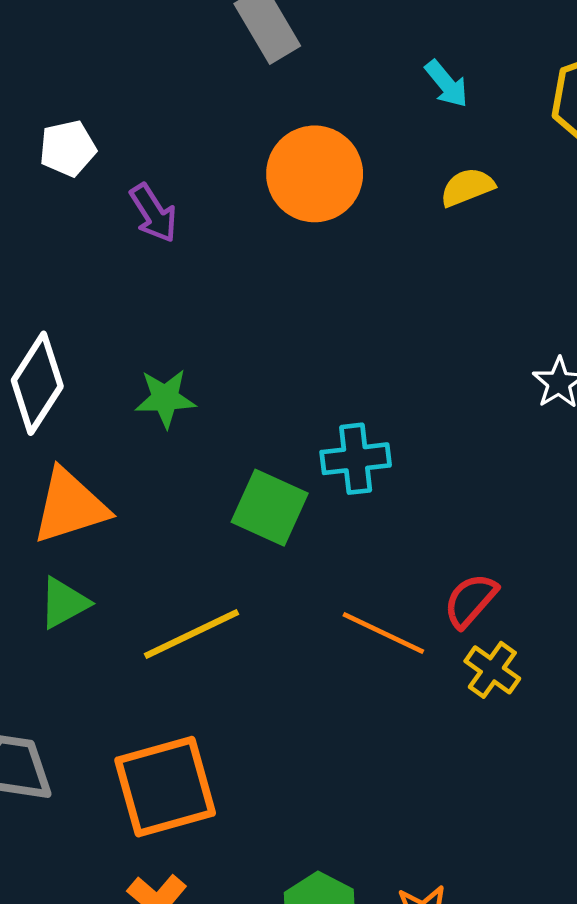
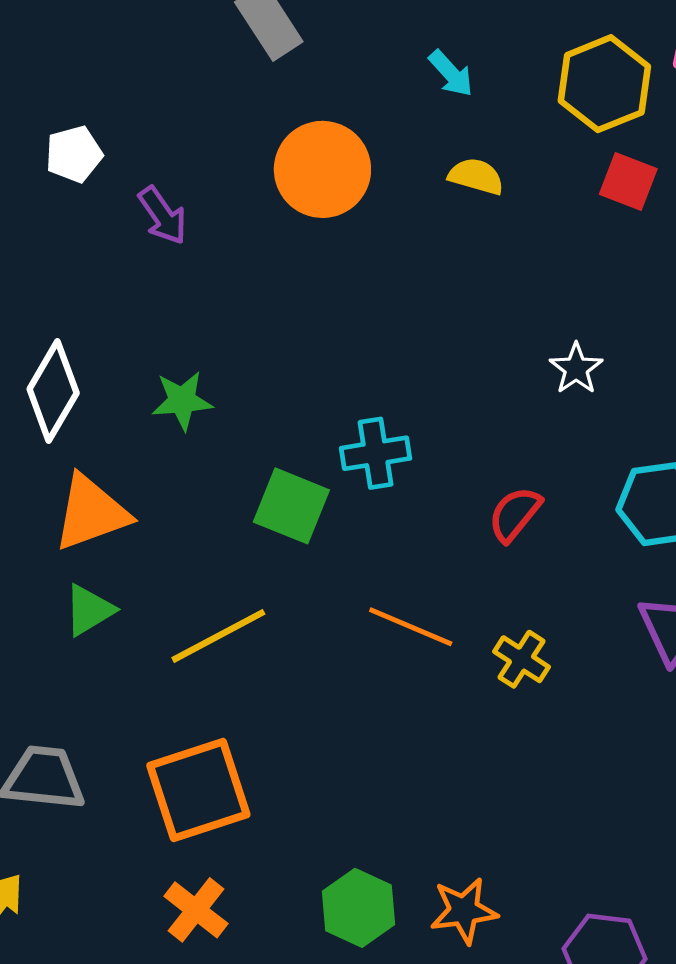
yellow semicircle: (467, 187) -> (476, 176), turned 40
red semicircle: (470, 600) -> (515, 514), moved

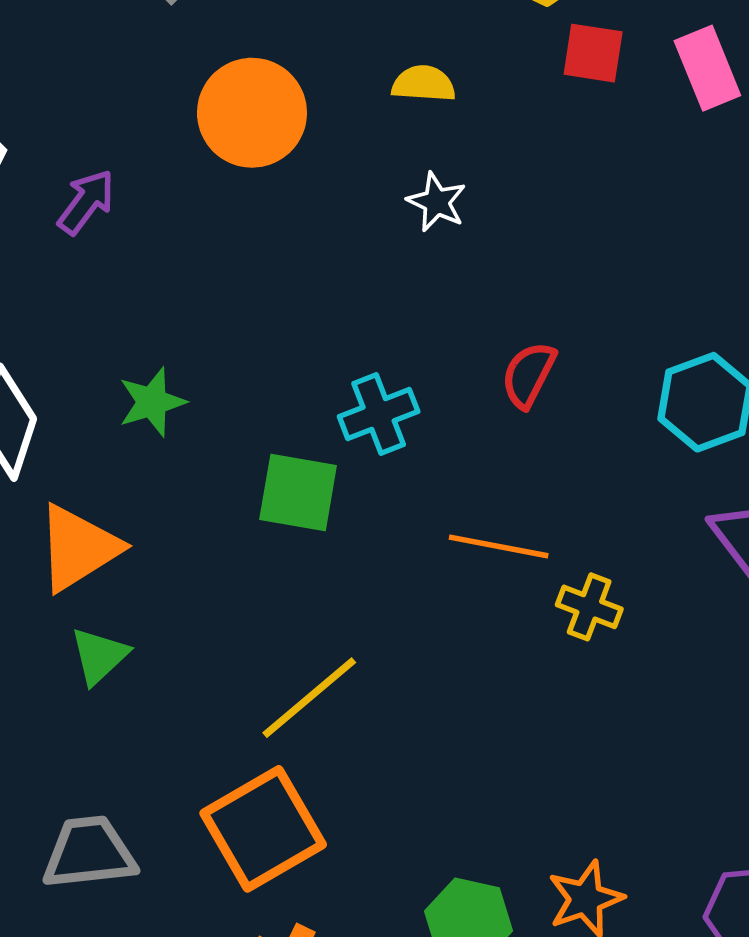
purple arrow: (163, 215) -> (86, 202), turned -96
white star: (576, 369) -> (437, 202), moved
red semicircle: (515, 514) -> (529, 375), moved
orange line: (411, 627) -> (499, 546), moved
yellow line: (218, 636) -> (309, 698), moved

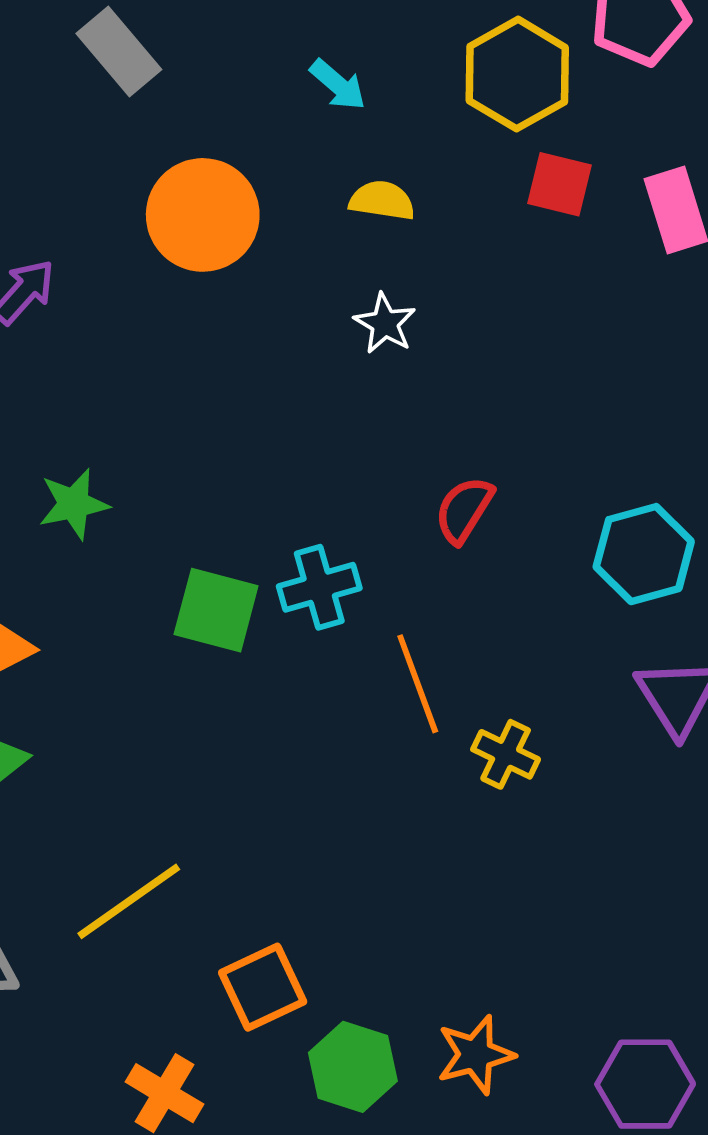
cyan cross: (379, 414) -> (319, 587), moved
orange line: (499, 546) -> (418, 684), turned 54
yellow line: (309, 698) -> (129, 901), moved
orange square: (263, 829) -> (263, 987), moved, size x0.7

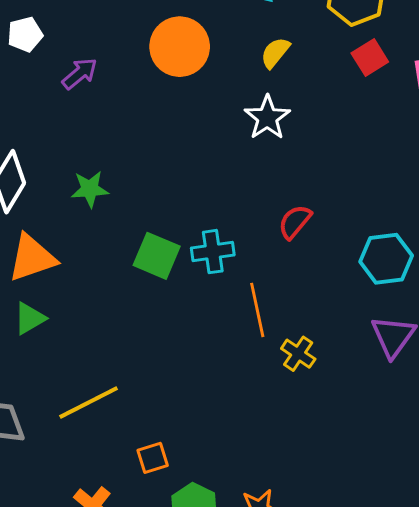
red square: (559, 184) -> (370, 58), turned 36
yellow semicircle: (382, 200) -> (275, 53), turned -68
white star: (385, 323) -> (267, 118), size x1.4
orange square: (263, 987) -> (153, 458), size x0.7

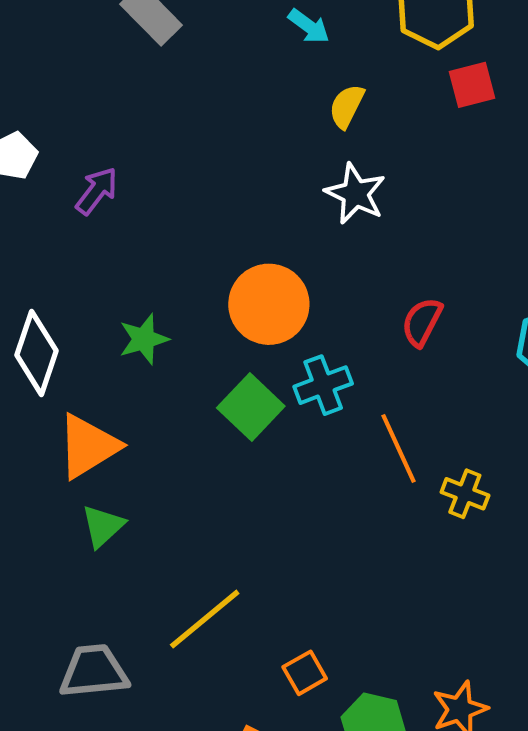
orange circle: (180, 47) -> (269, 304), moved
red square: (370, 58) -> (472, 85), turned 30
green square: (157, 256) -> (251, 407), turned 33

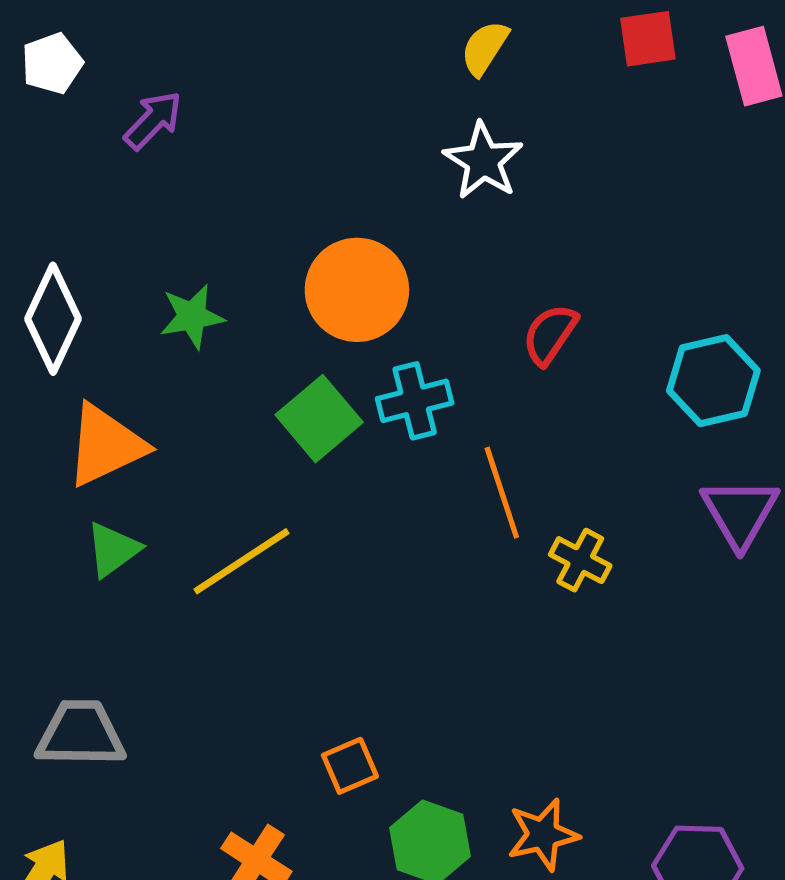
yellow line: (205, 619) -> (241, 561), moved

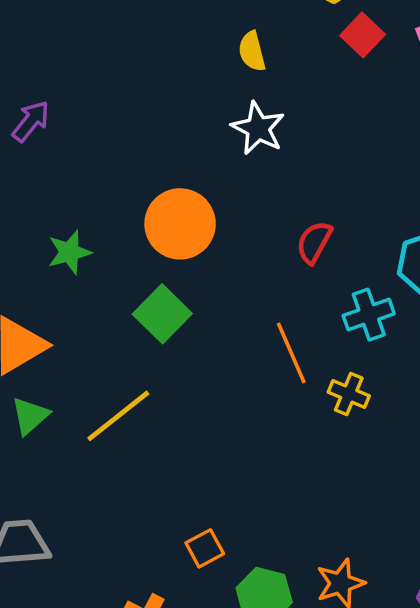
red square: (648, 39) -> (363, 35), turned -33
yellow semicircle: (485, 48) -> (252, 51), turned -42
cyan cross: (415, 401) -> (369, 315), moved

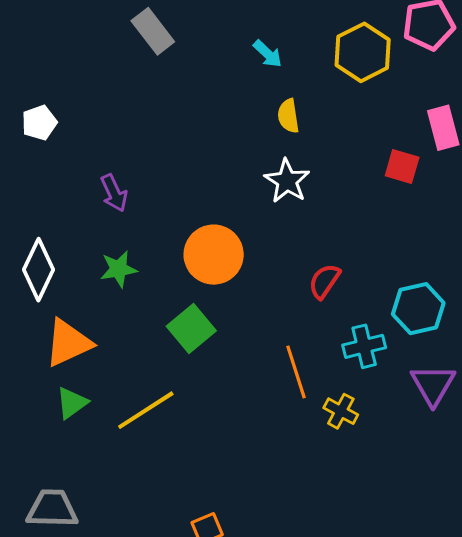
red square: (363, 35) -> (402, 167), moved, turned -33
purple arrow: (31, 121) -> (114, 193), moved, turned 111

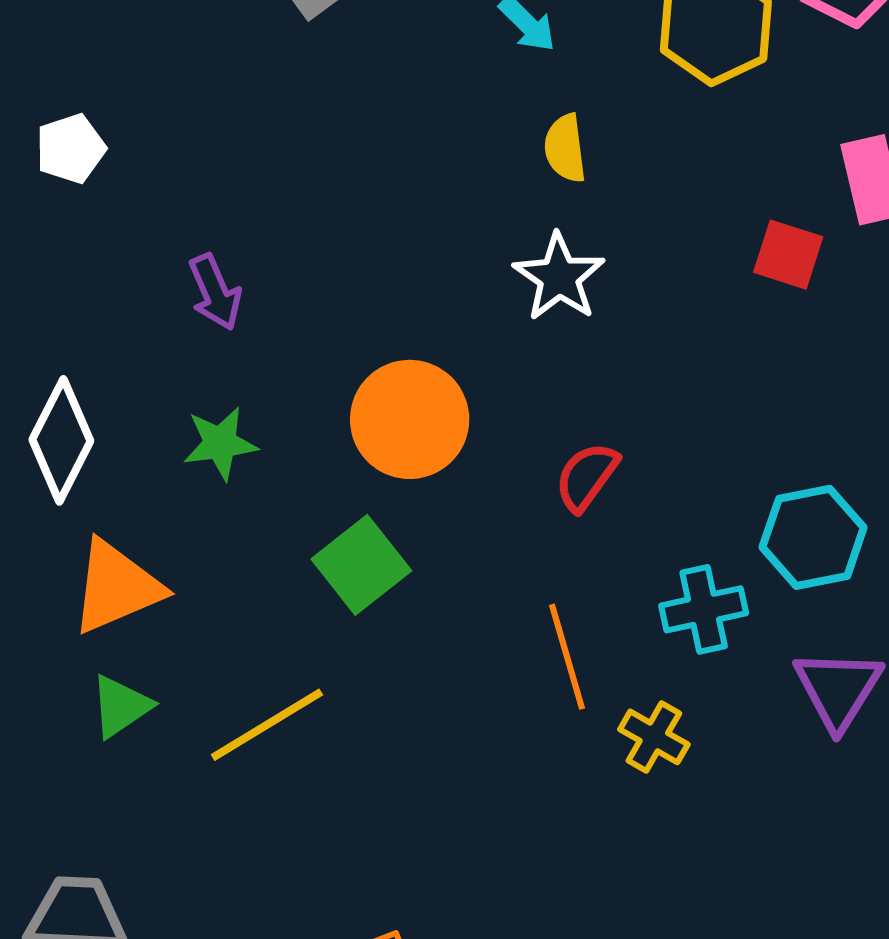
red semicircle: (324, 281) -> (587, 477), moved

